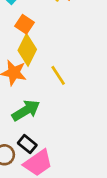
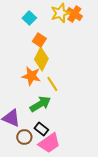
yellow line: (58, 75) -> (52, 84), moved

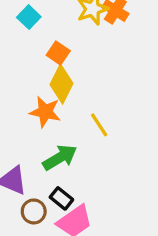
cyan square: (29, 18) -> (29, 17), moved
yellow line: (52, 84) -> (99, 125), moved

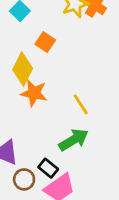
yellow diamond: (61, 84) -> (23, 69), moved
green arrow: (60, 158) -> (74, 140), moved

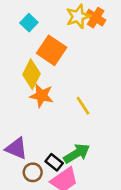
orange square: (45, 42) -> (52, 50), size x1.6
green arrow: (74, 140) -> (77, 153), moved

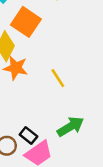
green arrow: (77, 153) -> (71, 127), moved

